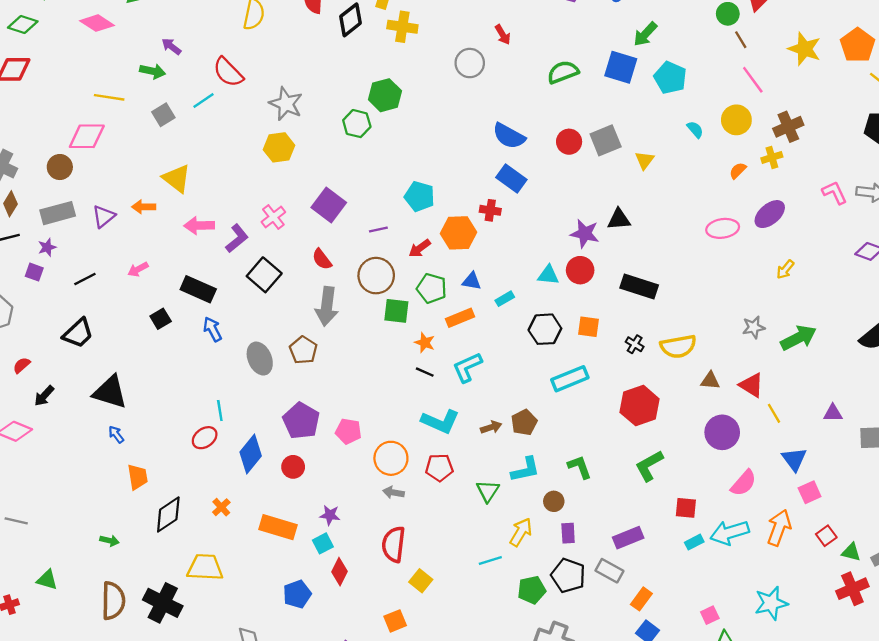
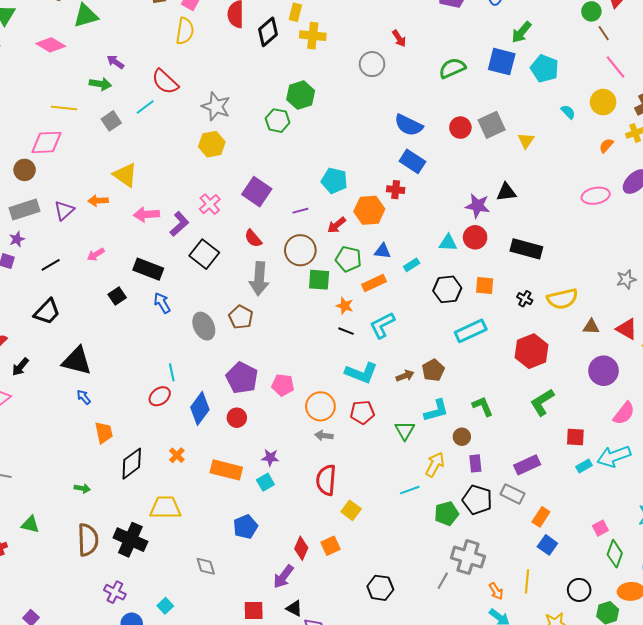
red diamond: (339, 572) -> (301, 548), moved

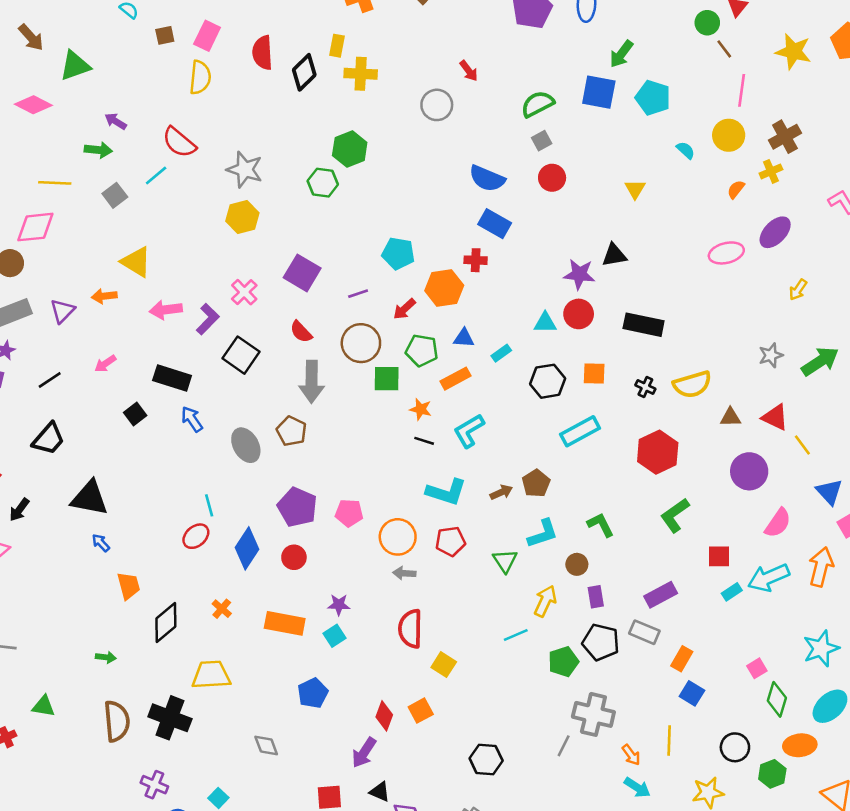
pink line: (615, 67) -> (742, 90), turned 50
gray square: (492, 125) -> (542, 141), moved, size x0.6

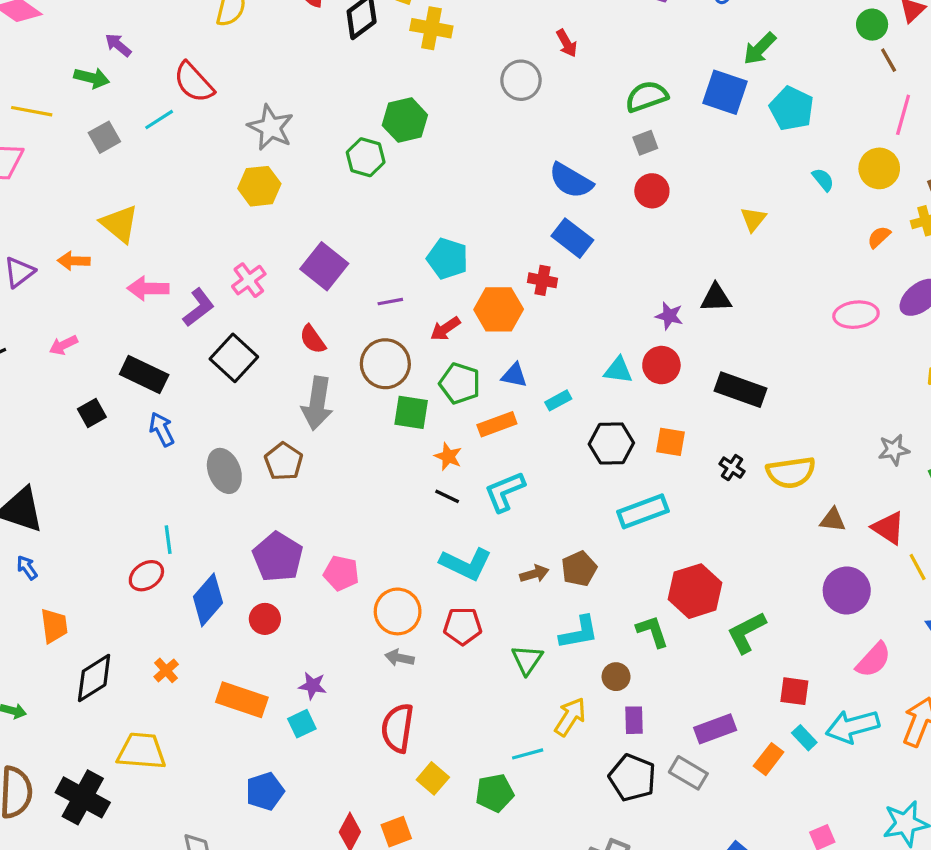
purple star: (579, 274) -> (669, 316), size x0.7
red hexagon: (658, 452) -> (695, 591), moved
cyan rectangle: (732, 592) -> (804, 738), turned 72
orange rectangle: (682, 659) -> (769, 759), moved
green pentagon: (563, 662) -> (495, 793), moved

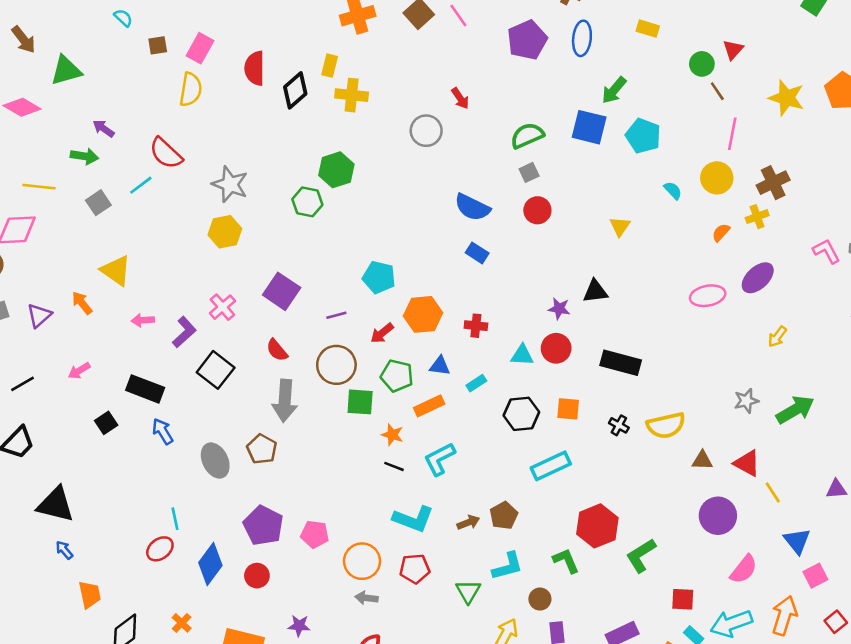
blue rectangle: (572, 238) -> (477, 253), size x0.7
orange arrow: (74, 261) -> (82, 303), turned 55
red cross: (542, 280) -> (476, 326), moved
pink arrow: (148, 288) -> (143, 320), size x0.7

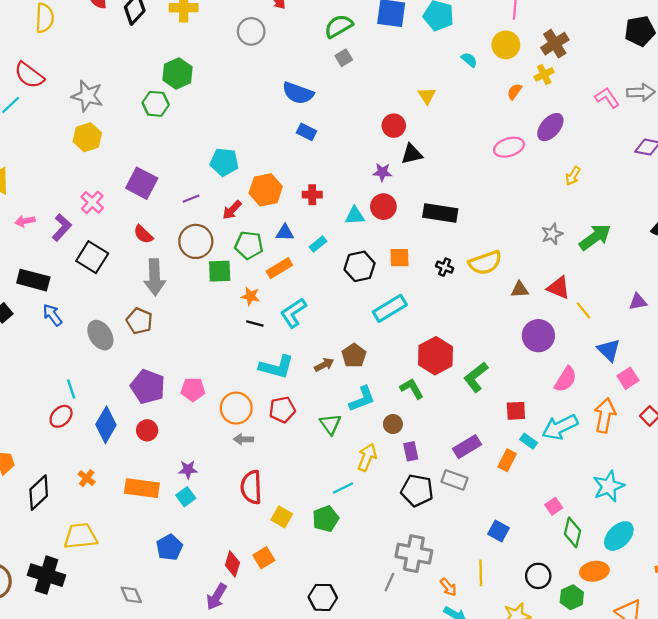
red circle: (537, 210) -> (394, 126), moved

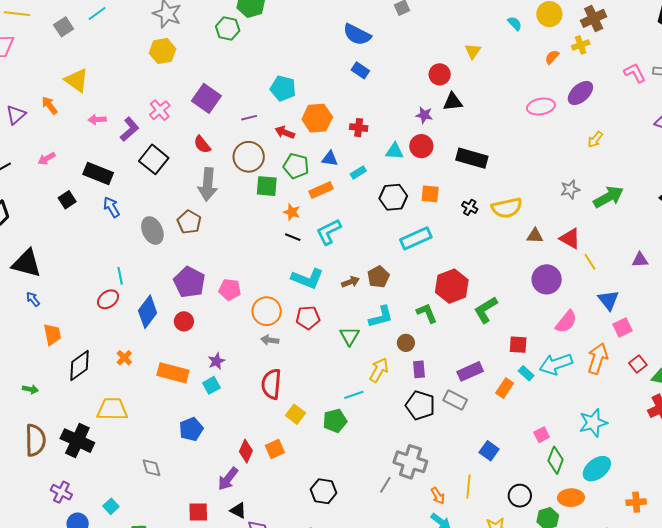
red arrow: (232, 210) -> (285, 132), turned 60
purple star: (188, 469) -> (216, 361), turned -30

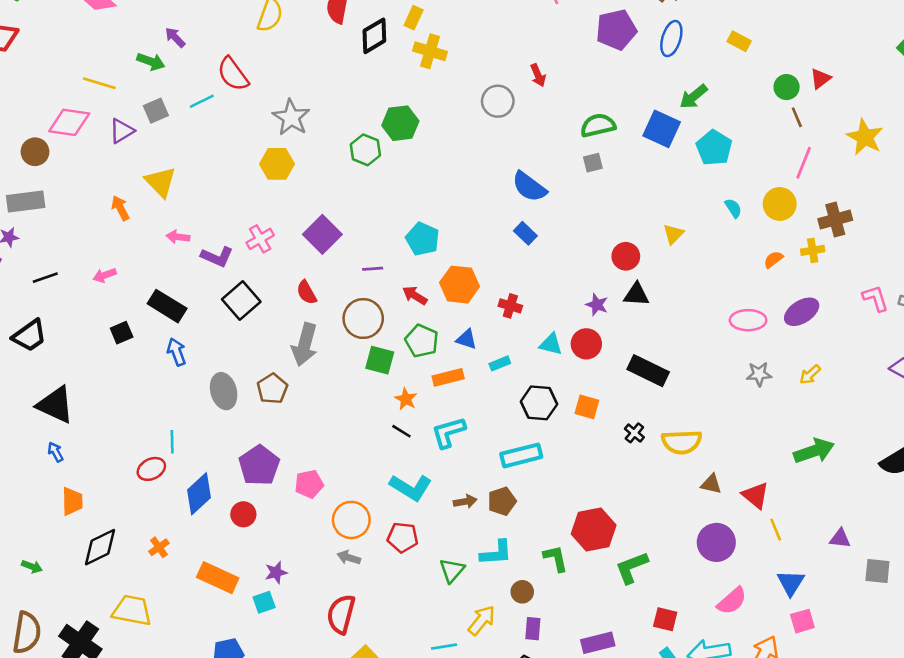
purple triangle: (16, 115) -> (122, 131), moved
purple L-shape: (130, 129) -> (217, 257), turned 55
gray star: (570, 189) -> (759, 374), moved
cyan rectangle: (416, 238) -> (521, 455), moved
pink pentagon: (230, 290) -> (309, 484), turned -30

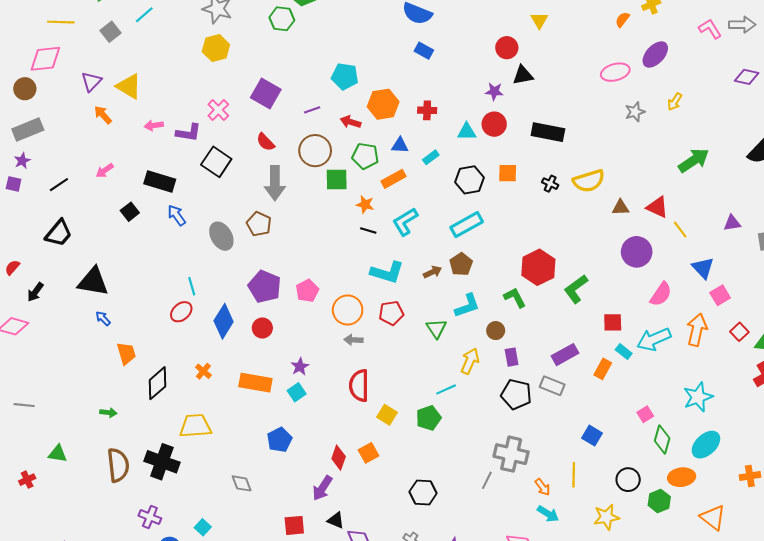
purple triangle: (122, 131) -> (91, 81), moved

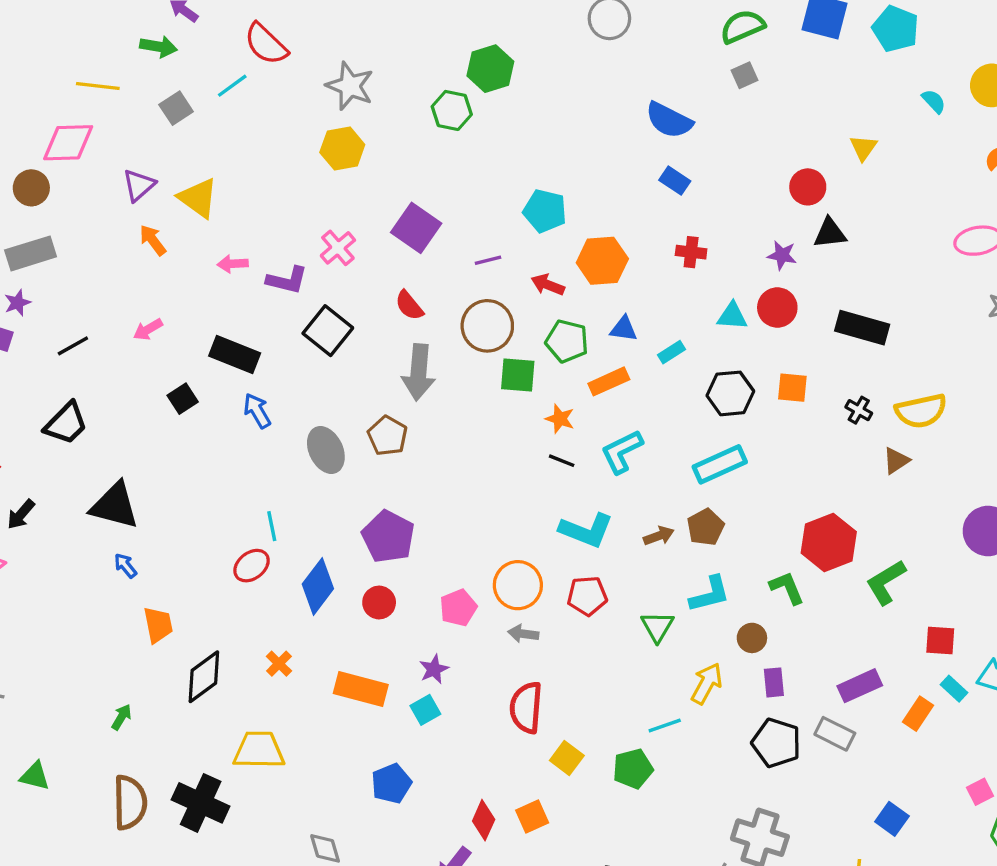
red cross: (427, 110) -> (691, 252), moved
brown triangle: (621, 207) -> (896, 461), moved, turned -36
pink pentagon: (307, 291) -> (458, 608), moved
green arrow: (108, 413) -> (121, 717), turned -70

